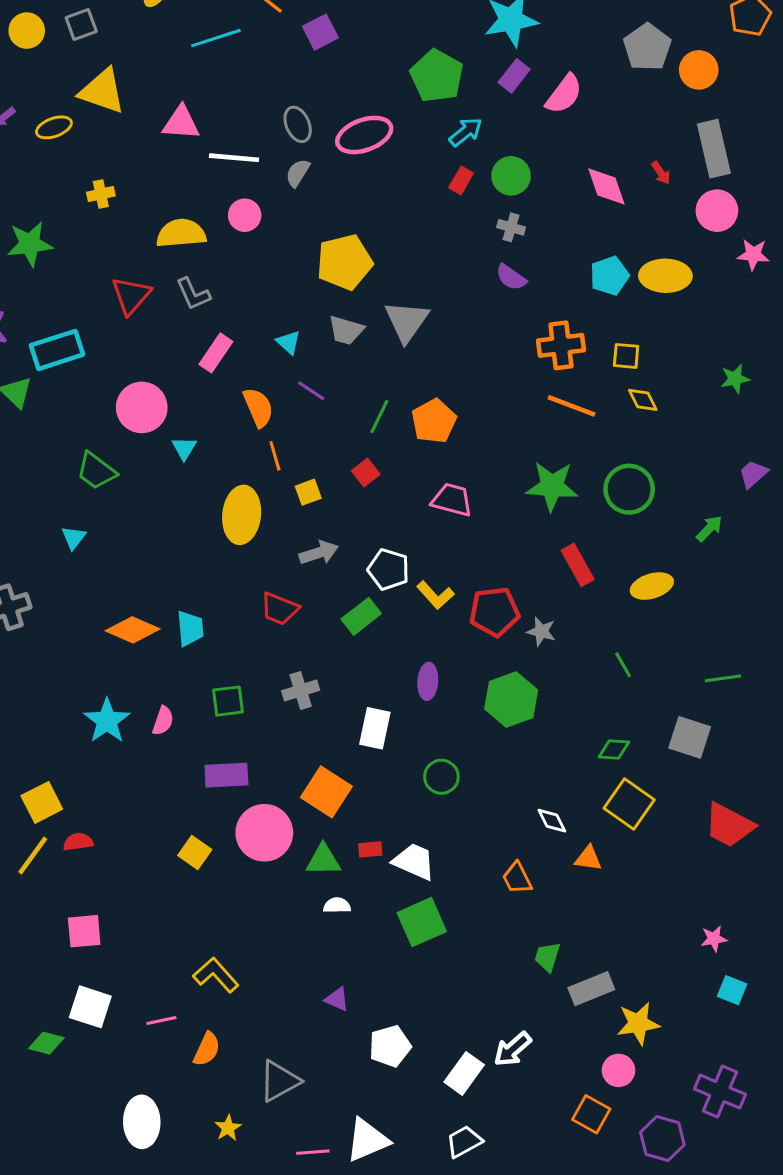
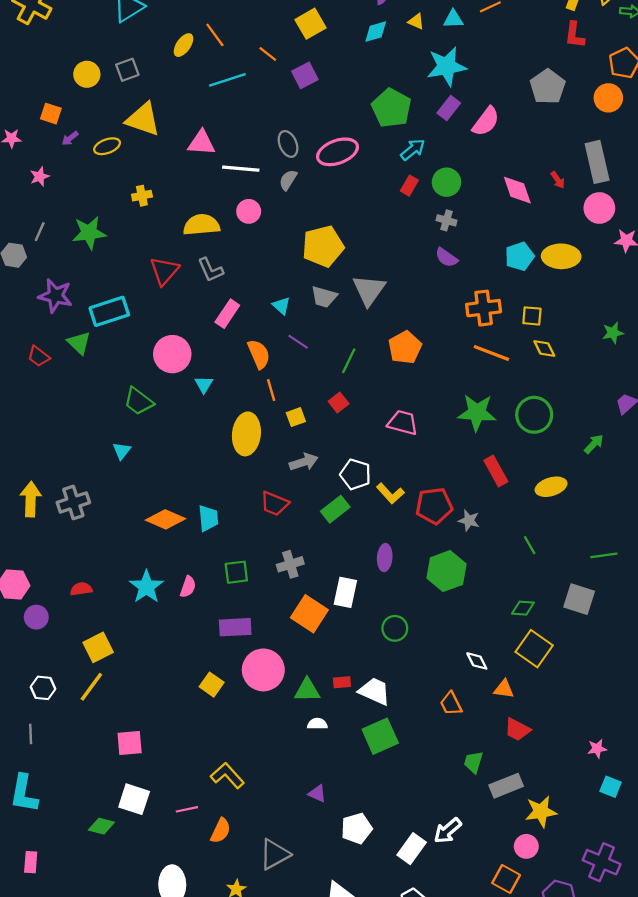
orange circle: (699, 70) -> (608, 98), moved
orange pentagon: (434, 421) -> (405, 347), moved
orange square: (326, 792) -> (309, 614), moved
red trapezoid: (729, 825) -> (517, 729), moved, size x0.7
red semicircle: (78, 842) -> (81, 589), moved

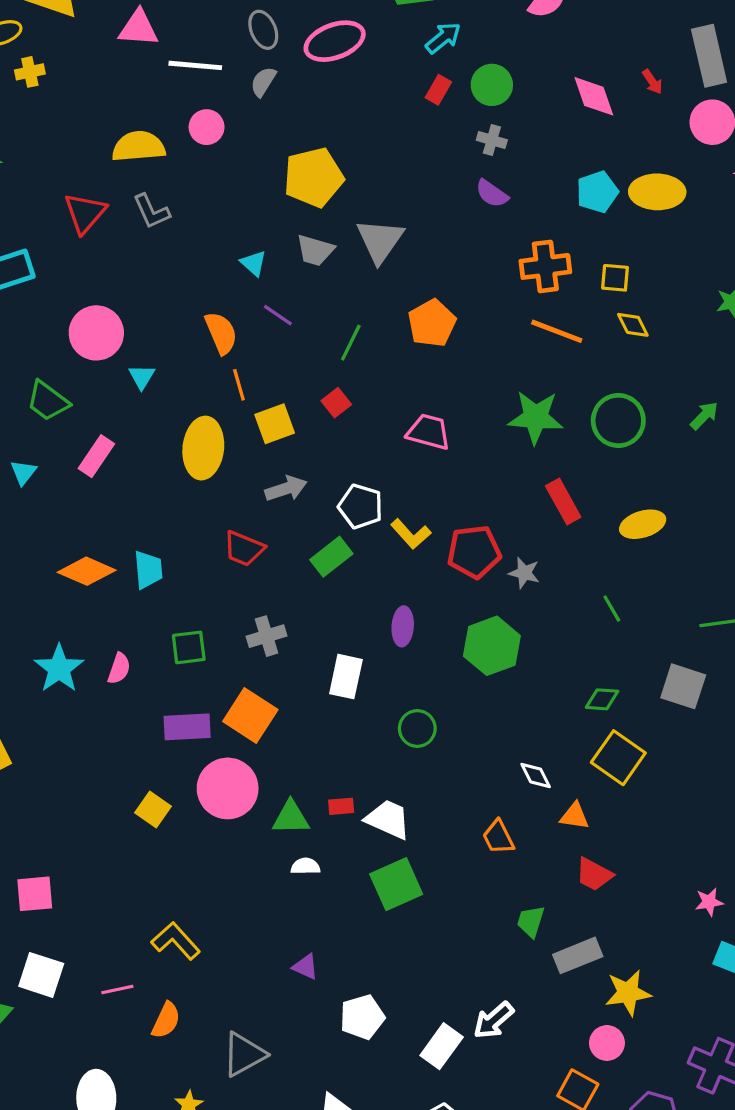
yellow cross: (142, 196) -> (30, 72), moved
pink rectangle: (227, 314) -> (96, 456), moved
yellow square: (296, 417) -> (275, 424), size x1.4
green arrow: (594, 444) -> (704, 416), moved
orange square: (309, 614) -> (250, 716), moved

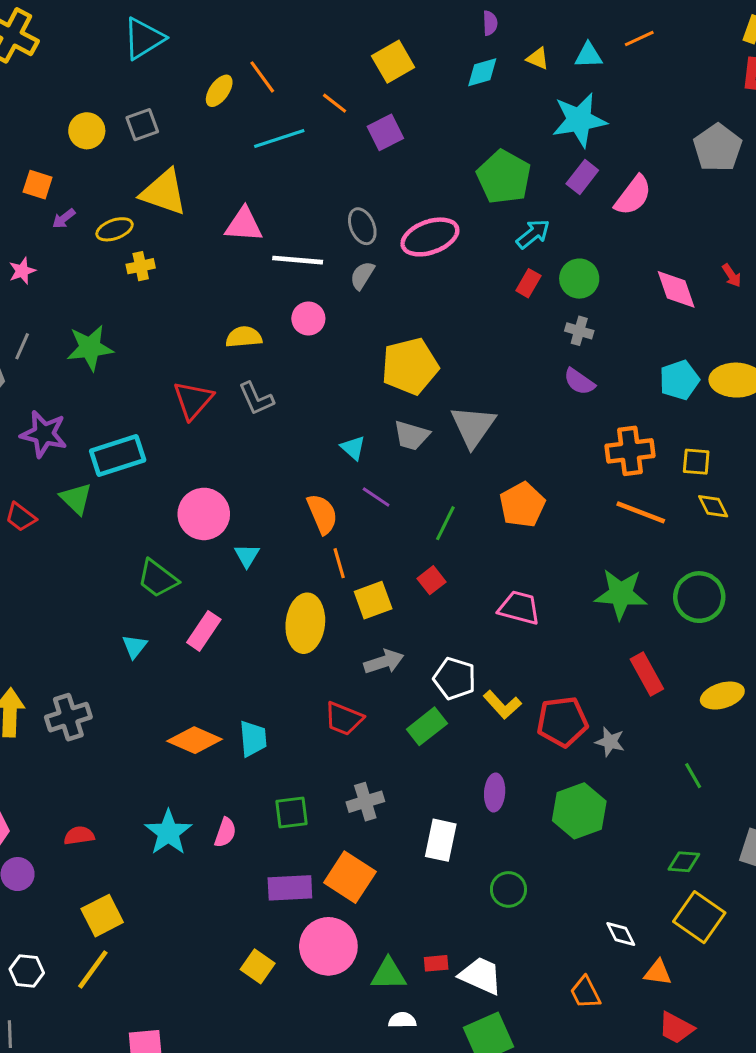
yellow semicircle: (138, 147) -> (244, 337), size x0.7

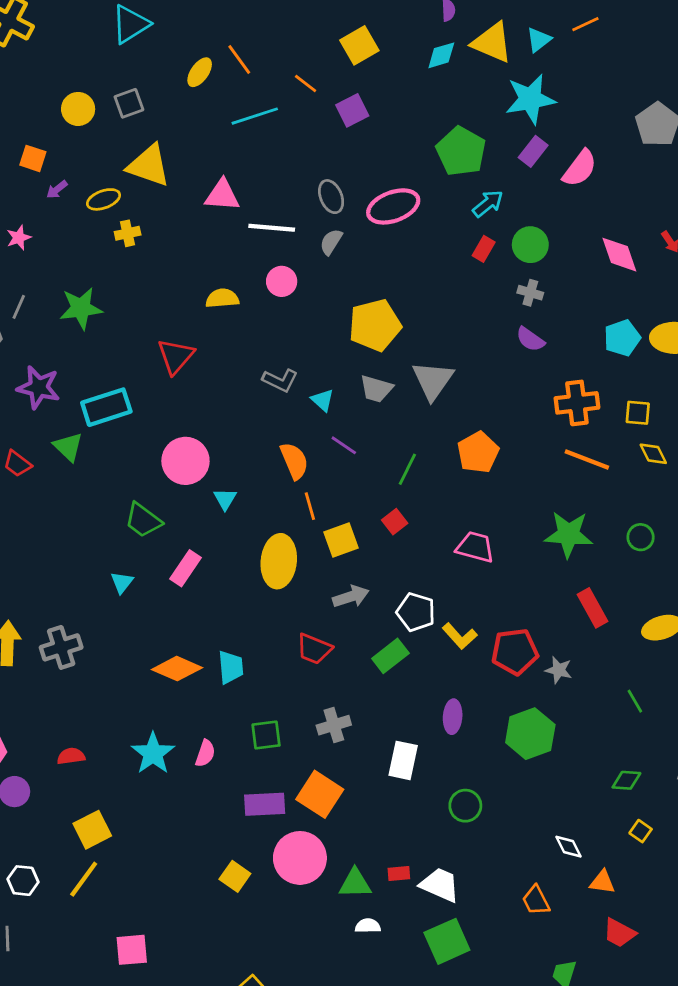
cyan triangle: (588, 55) -> (539, 40), turned -36
yellow triangle: (538, 58) -> (492, 43), size x2.0
gray L-shape: (256, 399) -> (280, 380), moved, turned -40
green circle: (699, 597) -> (641, 537), size x0.6
yellow square: (699, 917) -> (641, 831), size x0.5

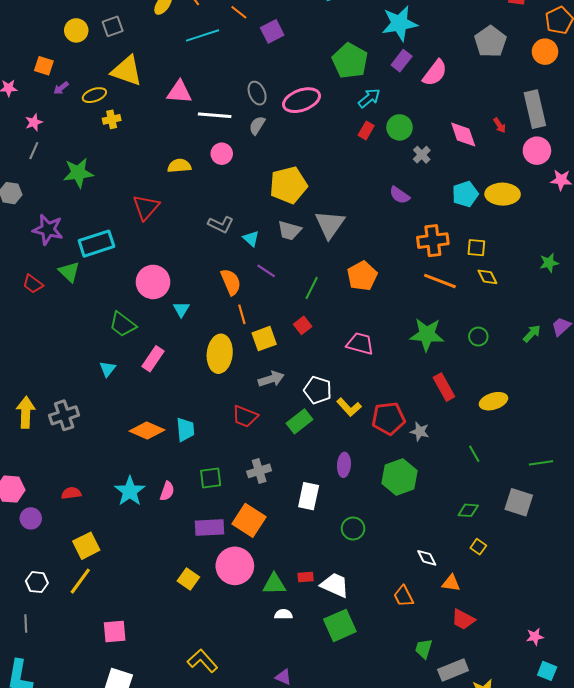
gray cross: (530, 293) -> (422, 155), moved, turned 30
gray line: (19, 307) -> (34, 151), moved

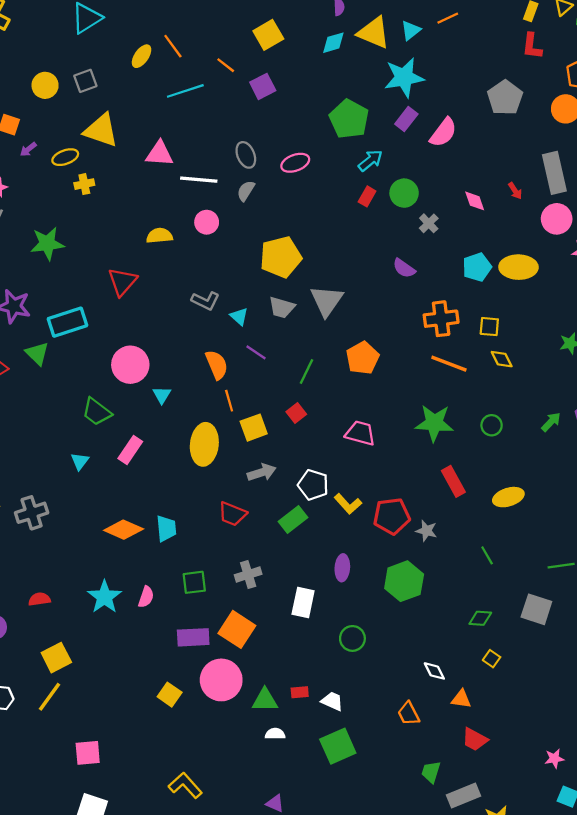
pink ellipse: (302, 100) -> (295, 163), size x0.7
pink diamond: (463, 134) -> (475, 201), size x0.7
white trapezoid: (335, 585) -> (332, 701), size x0.7

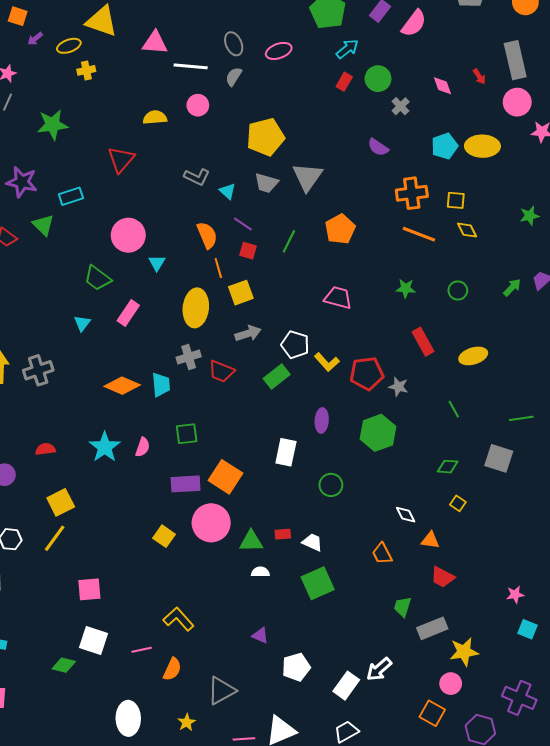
cyan rectangle: (67, 322) -> (71, 196), size x0.7
red square: (296, 413) -> (248, 251), moved, turned -36
green star: (434, 423) -> (406, 288), size x0.6
gray cross: (248, 574) -> (189, 357), moved

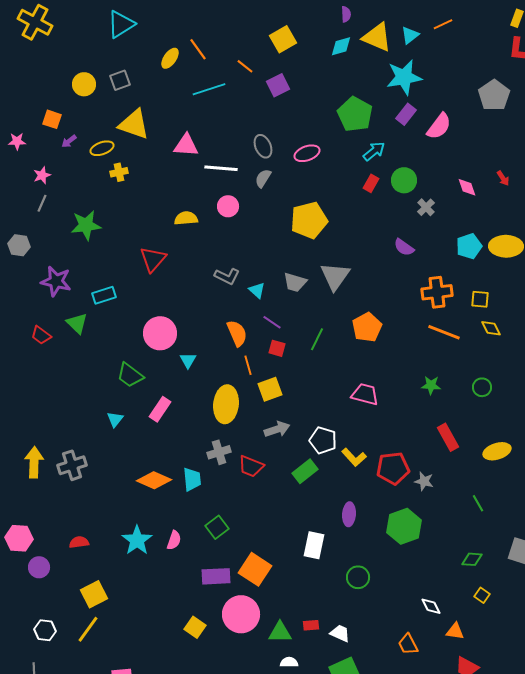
yellow pentagon: (265, 137) -> (309, 220), moved
green square: (187, 434) -> (217, 527), turned -30

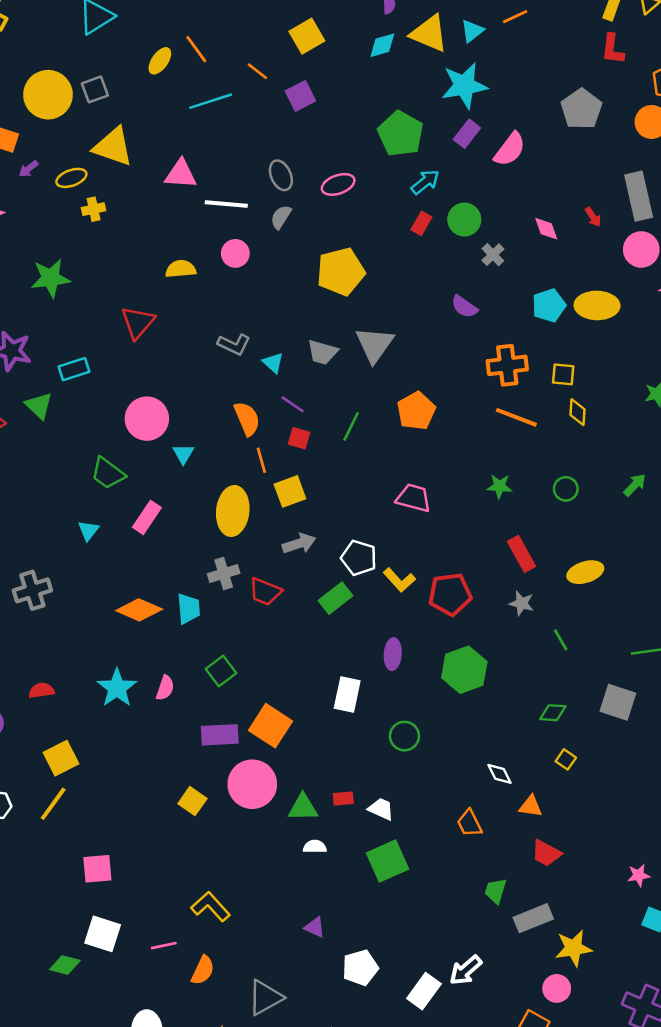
yellow circle: (84, 84) -> (48, 95), size x1.6
yellow diamond: (491, 328) -> (577, 412), turned 30
gray star: (424, 481) -> (522, 603), moved

